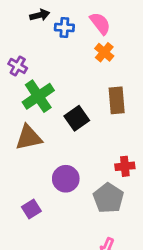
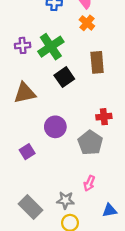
purple cross: (18, 66) -> (23, 45), moved, turned -35
green cross: (38, 96) -> (51, 47), moved

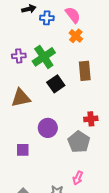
purple square: (27, 152) -> (23, 150), turned 32

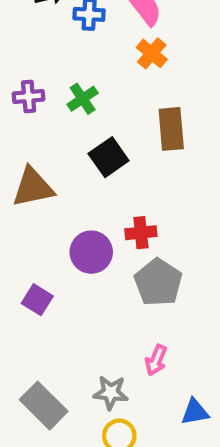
green cross: (44, 57) -> (83, 99), size x0.6
red cross: (91, 119) -> (141, 233), moved
purple square: (23, 150) -> (37, 300), turned 32

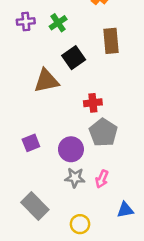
brown triangle: (33, 187) -> (46, 81), moved
purple circle: (91, 252) -> (71, 149), moved
purple square: (37, 300) -> (31, 143), turned 36
gray star: (111, 393) -> (75, 178), moved

